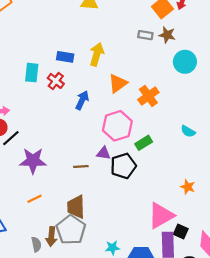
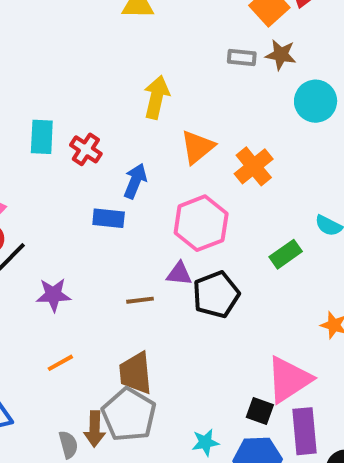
blue rectangle: (65, 57) -> (109, 218), moved
green rectangle: (144, 143) -> (286, 254), moved
purple star: (33, 161) -> (53, 295), size x0.7
black square: (181, 231) -> (260, 411), moved

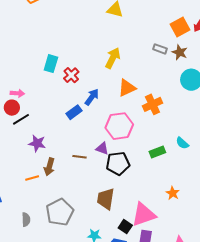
blue rectangle: (109, 218) -> (74, 112), turned -56
brown trapezoid: (136, 373) -> (106, 199), moved
brown arrow: (95, 429) -> (49, 167), moved

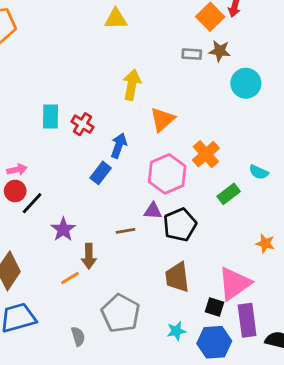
orange cross: (152, 104) -> (206, 154), moved
purple star: (37, 143) -> (63, 229), turned -30

